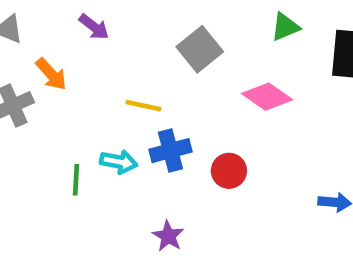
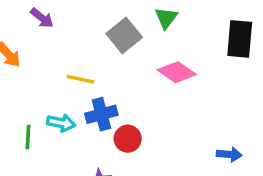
green triangle: (285, 27) -> (166, 18), moved, turned -30
red circle: (229, 171) -> (128, 139), moved

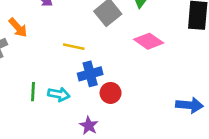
cyan arrow: (61, 123) -> (59, 94), moved
blue arrow: (229, 154) -> (190, 105), size x1.4

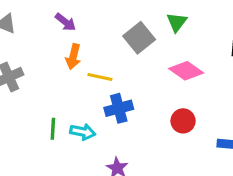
orange arrow: (18, 28) -> (73, 57), moved, turned 55
red circle: (111, 93) -> (183, 121), moved

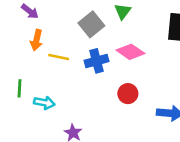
blue cross: (119, 108) -> (97, 61), moved
green line: (53, 129) -> (19, 88), moved

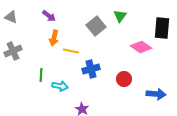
pink diamond: (130, 52) -> (141, 47), moved
blue cross: (97, 61) -> (91, 69), moved

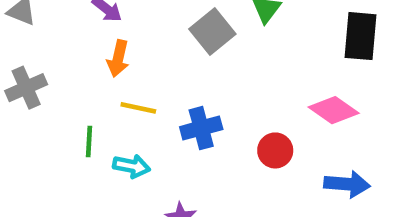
pink diamond: (141, 47) -> (334, 110), moved
yellow line: (71, 51) -> (138, 108), moved

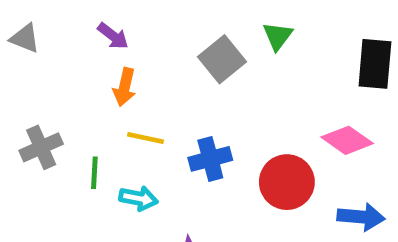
gray cross: (26, 88) -> (41, 147), moved
red circle: (275, 150) -> (287, 182), size x1.5

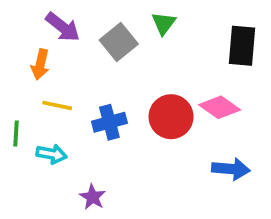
purple arrow: (113, 36) -> (63, 27), moved, size x1.4
red circle: (287, 182) -> (171, 117), moved

